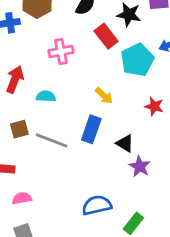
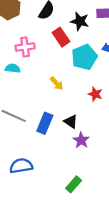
cyan semicircle: (46, 96) -> (13, 68), moved
blue rectangle: (91, 129) -> (45, 123), moved
blue semicircle: (97, 205) -> (21, 166), moved

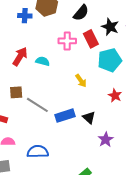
pink cross: (25, 47) -> (67, 41), moved
blue rectangle: (45, 123) -> (65, 116), turned 42
purple star: (81, 140) -> (106, 140), moved

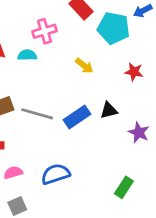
pink cross: (67, 41) -> (45, 31), moved
cyan pentagon: (110, 60) -> (114, 28), turned -30
black triangle: (89, 118) -> (109, 110), turned -40

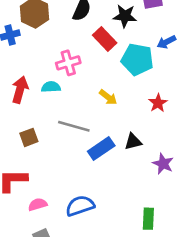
red star: (134, 72) -> (158, 103), turned 30
gray line: (37, 114) -> (74, 126), moved
green rectangle: (124, 187) -> (148, 219), turned -30

